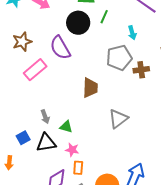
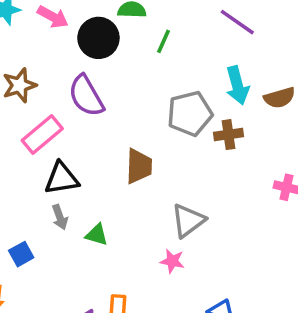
black circle: (78, 23) -> (98, 38), moved
cyan arrow: (132, 33) -> (237, 85), moved, size x1.5
black triangle: (46, 143) -> (62, 178), moved
pink star: (72, 150) -> (172, 261), moved

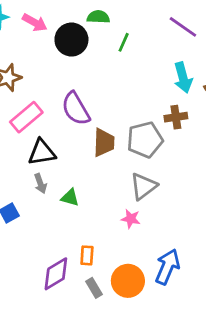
purple semicircle: (86, 96) -> (76, 109), moved
gray pentagon: (190, 113) -> (145, 140), moved

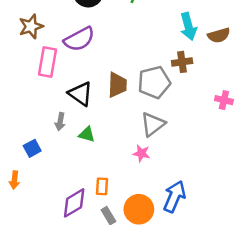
purple semicircle: (76, 109) -> (79, 39), moved, turned -88
pink rectangle: (26, 117) -> (47, 62), turned -40
black triangle: (42, 152) -> (80, 94), moved, turned 44
gray arrow: (40, 183) -> (60, 122), turned 30

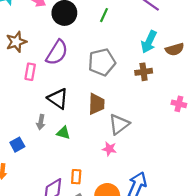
cyan arrow: (188, 26) -> (149, 42), turned 40
purple semicircle: (79, 39) -> (57, 53), turned -30
pink rectangle: (47, 62) -> (30, 72), size x0.7
gray pentagon: (154, 82) -> (102, 62), moved
brown trapezoid: (117, 85) -> (96, 104), moved

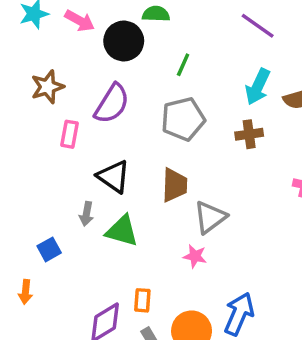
green line: (104, 15) -> (183, 65), moved
green triangle: (63, 133) -> (122, 231), size x1.5

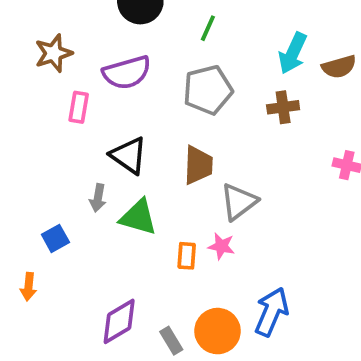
purple semicircle: (112, 104) -> (127, 73), turned 42
orange rectangle: (142, 300) -> (187, 256), moved

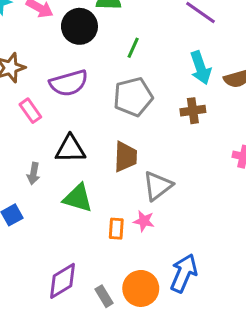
cyan arrow: (293, 53) -> (201, 68), turned -44
pink rectangle: (79, 107) -> (30, 111), turned -45
black triangle: (129, 155) -> (70, 149), turned -36
gray arrow: (98, 198) -> (33, 173), moved

